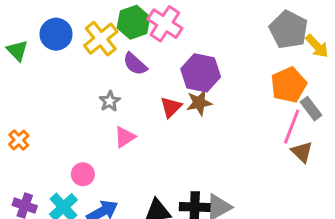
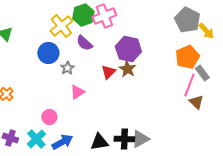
pink cross: (165, 24) -> (104, 16), turned 35
blue circle: (56, 34) -> (48, 53), moved
brown star: (199, 103) -> (127, 69), turned -30

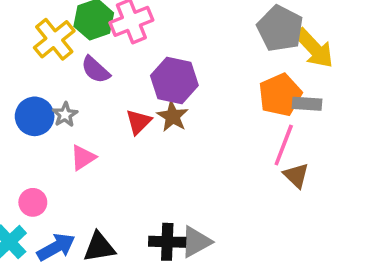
yellow arrow: (206, 31) -> (314, 48), size x1.4
blue circle: (48, 53) -> (35, 116), moved
gray rectangle: (202, 73) -> (307, 104), moved, turned -49
black triangle: (99, 142) -> (99, 247), moved

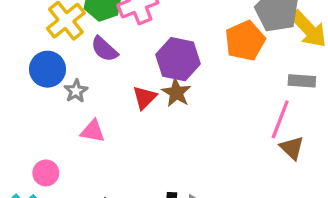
orange pentagon: (280, 95) -> (245, 41), moved
blue circle: (35, 116) -> (47, 69), moved
pink triangle: (83, 158) -> (93, 131), turned 44

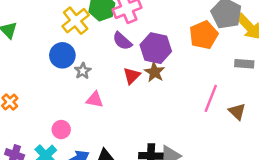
purple semicircle: (104, 49) -> (122, 41), moved
pink line: (280, 119) -> (211, 98), moved

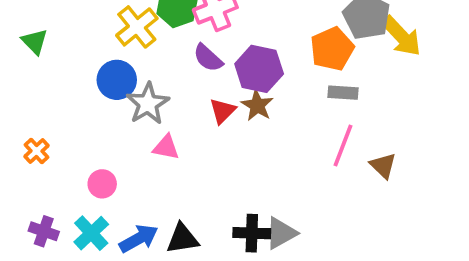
gray rectangle: (244, 64) -> (343, 93), moved
gray star: (83, 71) -> (148, 104), size x1.6
pink circle: (61, 130) -> (102, 184), moved

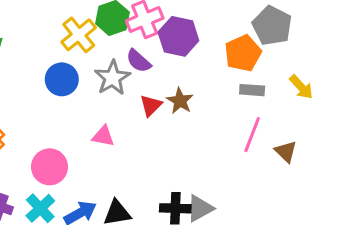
yellow arrow: (401, 36) -> (301, 87), moved, size x0.7
purple hexagon: (259, 69) -> (178, 36), moved
gray star: (148, 104) -> (112, 78), moved
pink circle: (102, 184) -> (50, 167), size x1.5

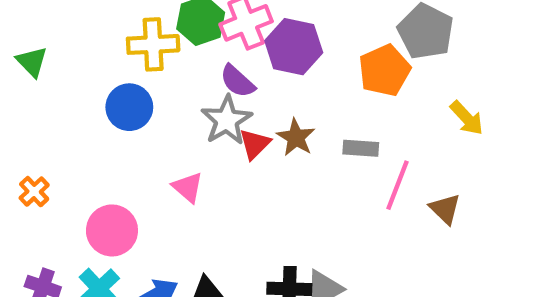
yellow cross: (79, 35) -> (153, 44), turned 36
gray star: (112, 78) -> (227, 120), moved
gray rectangle: (252, 90) -> (361, 148), moved
pink triangle: (103, 136) -> (188, 187), turned 30

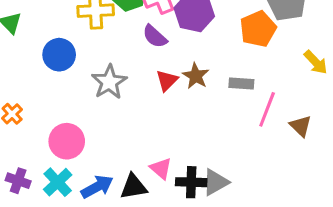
blue circle: (129, 107) -> (59, 55), moved
gray star: (227, 120) -> (109, 82), moved
pink triangle: (188, 187) -> (161, 169), moved

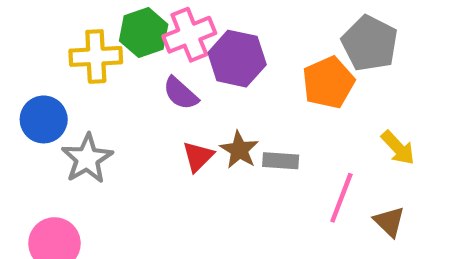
yellow arrow: (316, 62) -> (398, 148), moved
gray star: (109, 82) -> (87, 159), moved
gray rectangle: (241, 84) -> (281, 161), moved

